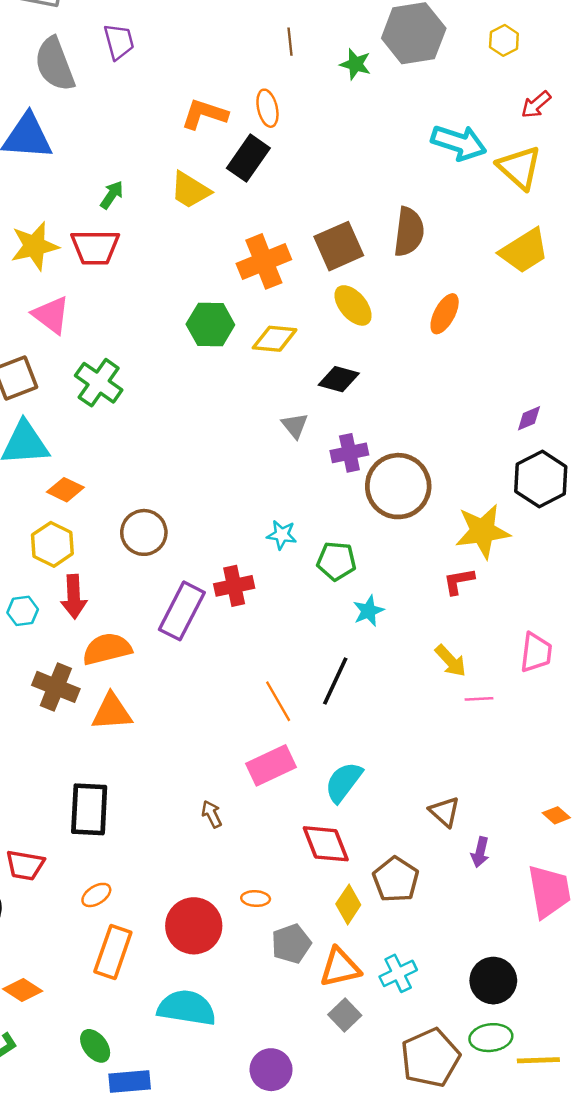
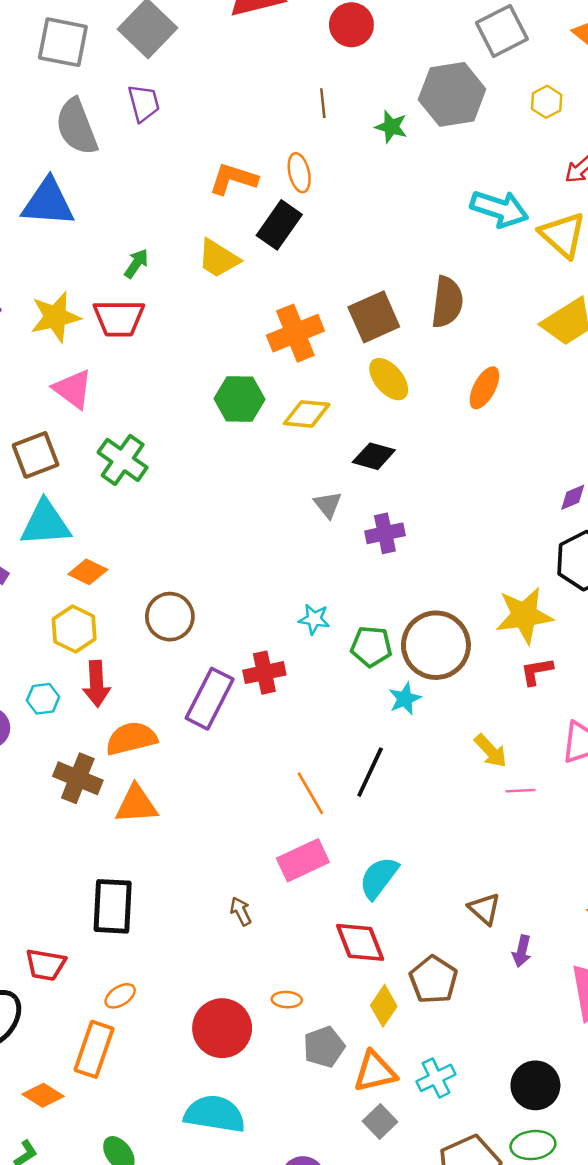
brown circle: (398, 486) -> (436, 645), moved
red L-shape: (459, 581) -> (537, 671), moved
orange rectangle: (113, 952) -> (94, 1049), moved

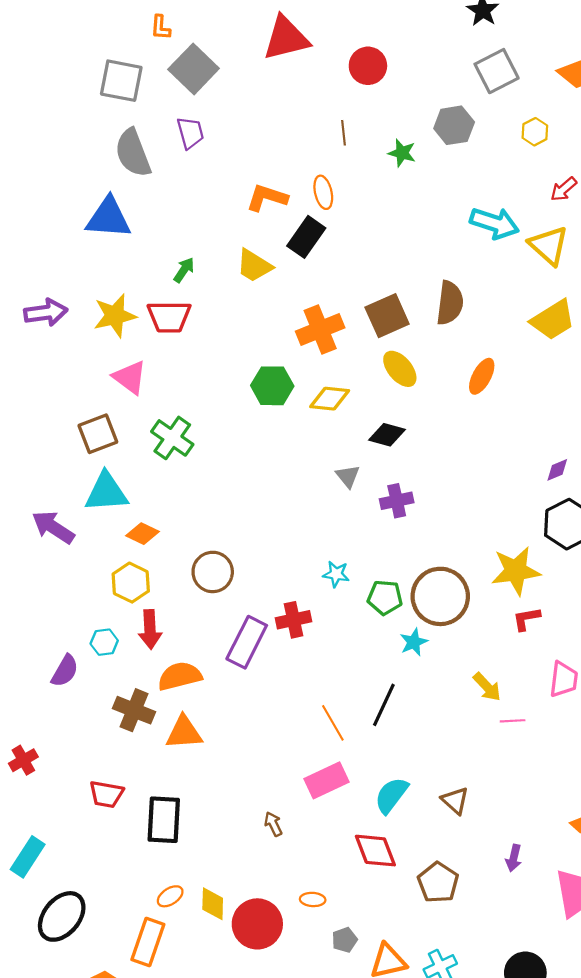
gray hexagon: (452, 94) -> (454, 125), size x0.7
brown triangle: (484, 909) -> (455, 801), moved
red trapezoid: (46, 965) -> (106, 794), moved
yellow diamond: (384, 1006) -> (213, 904), moved, turned -32
gray pentagon: (324, 1047) -> (345, 940), size x0.7

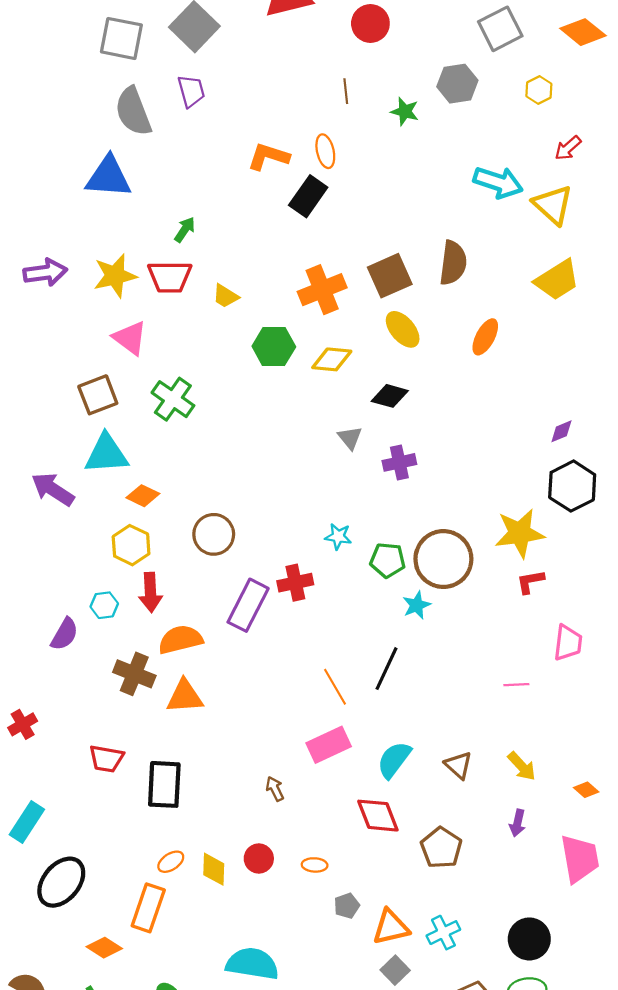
yellow trapezoid: (254, 266) -> (226, 296), moved, size x0.7
yellow arrow: (487, 687) -> (522, 766), moved
red circle: (257, 924) -> (259, 858), moved, size x0.6

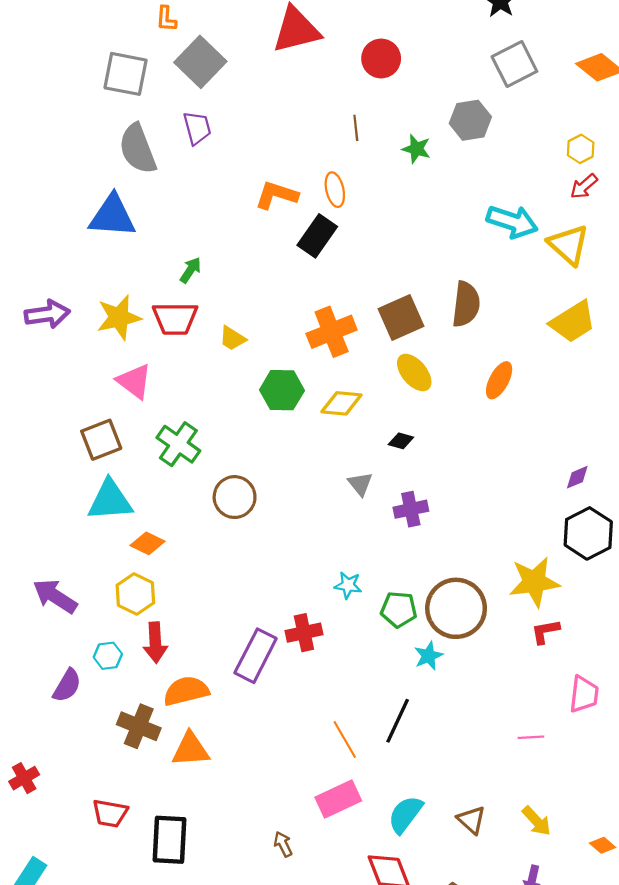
yellow hexagon: (539, 90) -> (581, 149), moved
black diamond: (390, 396) -> (401, 441), size x0.7
purple arrow: (53, 489) -> (55, 596), moved
brown circle: (214, 534) -> (235, 497), moved

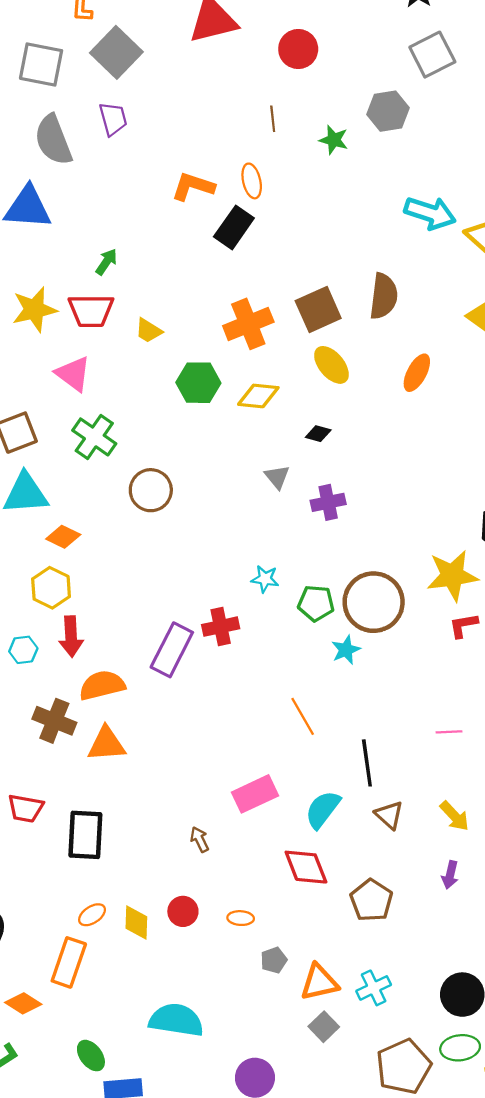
pink triangle: (134, 381) -> (73, 374), moved
black line: (398, 721) -> (367, 763), moved, turned -33
orange line: (345, 739) -> (303, 716), moved

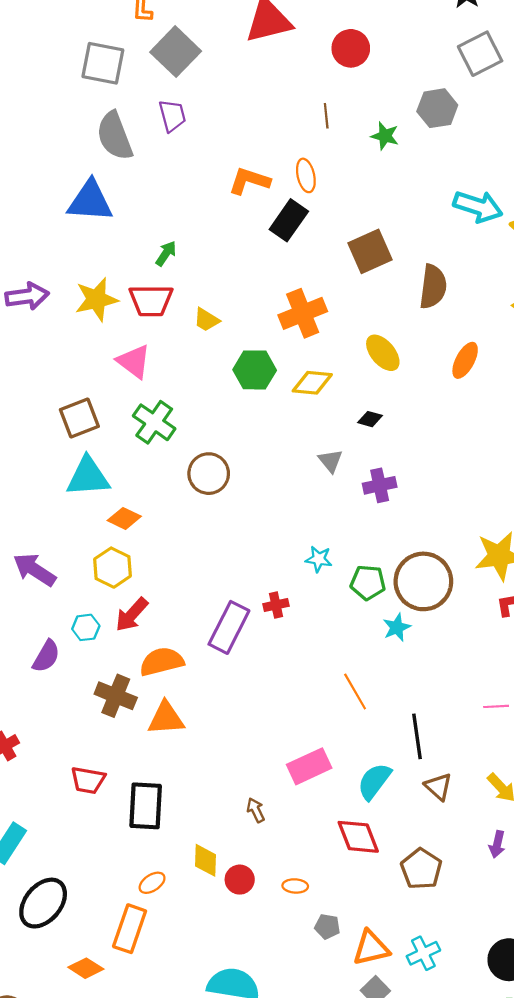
brown square: (318, 310) -> (370, 251), moved
red cross: (221, 627) -> (276, 605), size x0.7
red arrow: (71, 637) -> (132, 615), turned 45
yellow diamond: (136, 923) -> (205, 860), moved
gray pentagon: (274, 960) -> (327, 927), turned 30

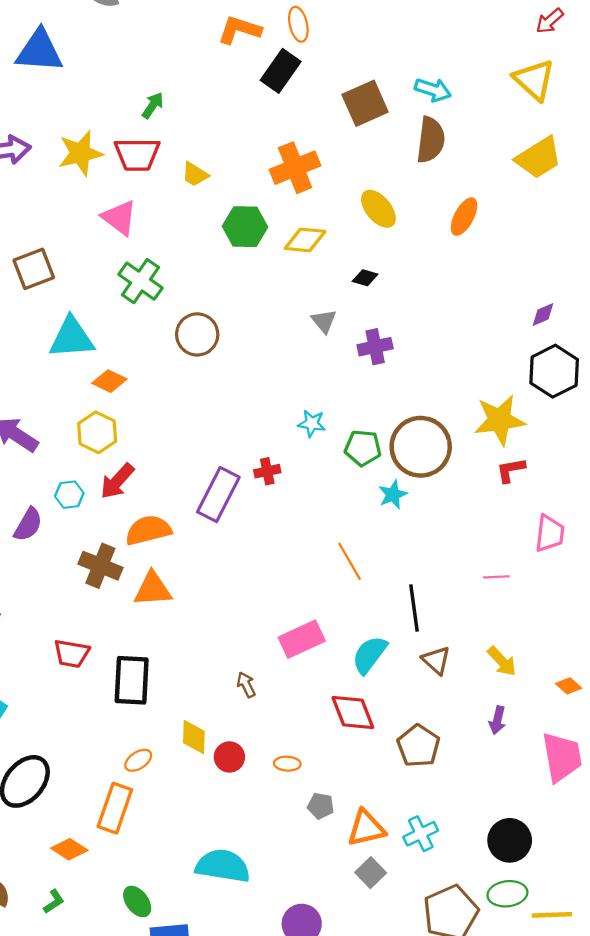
blue triangle: (90, 201) -> (39, 51), moved
cyan arrow: (478, 206) -> (433, 90), moved, size x0.7
brown square: (79, 418) -> (34, 269), moved

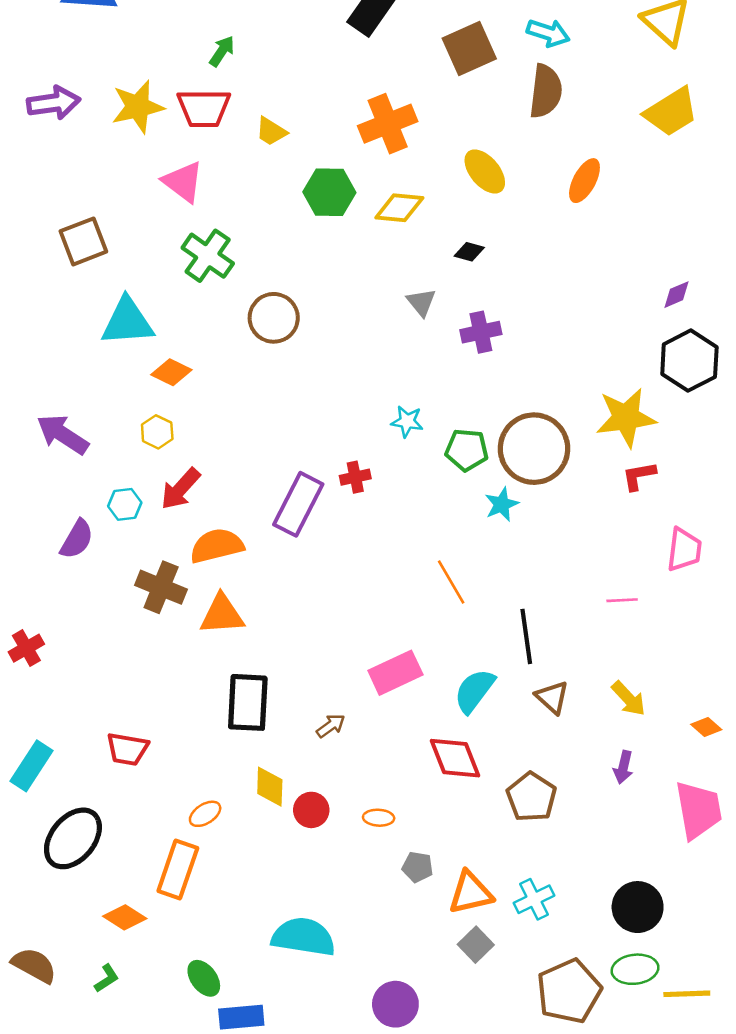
yellow hexagon: (97, 432) -> (157, 432), size x0.7
red trapezoid: (72, 654) -> (127, 749), moved
black rectangle: (132, 680) -> (248, 702), moved
brown arrow: (246, 685) -> (331, 726), turned 80

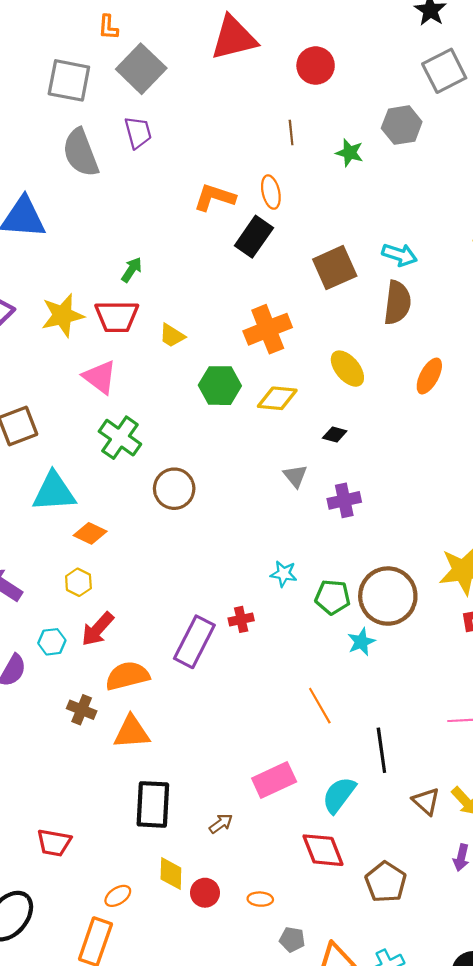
brown cross: (161, 587) -> (82, 710), size x0.7
brown triangle: (552, 697) -> (426, 801), moved

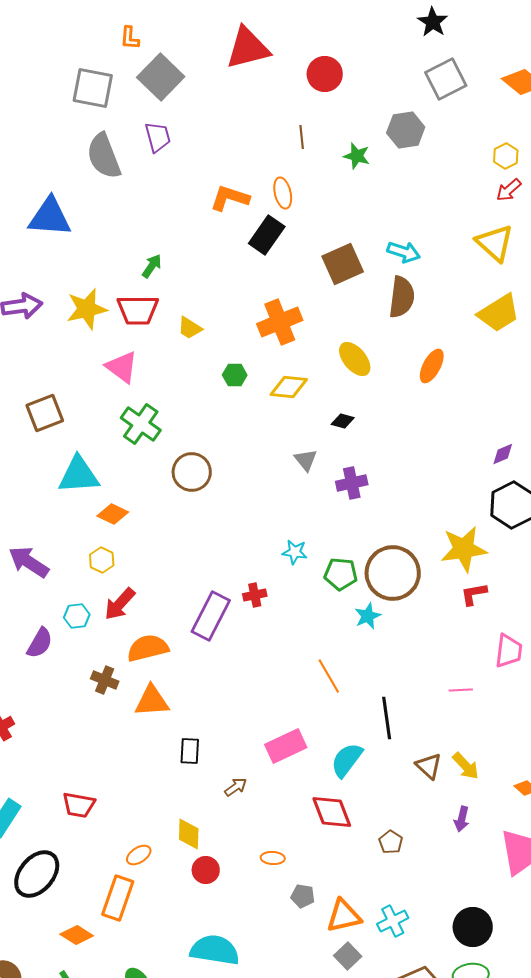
green hexagon: (220, 386) -> (235, 375), size x0.6
black rectangle: (153, 804) -> (190, 751), moved, size x0.6
brown pentagon: (386, 882) -> (391, 842), size x0.6
red circle: (205, 893) -> (206, 870), moved

